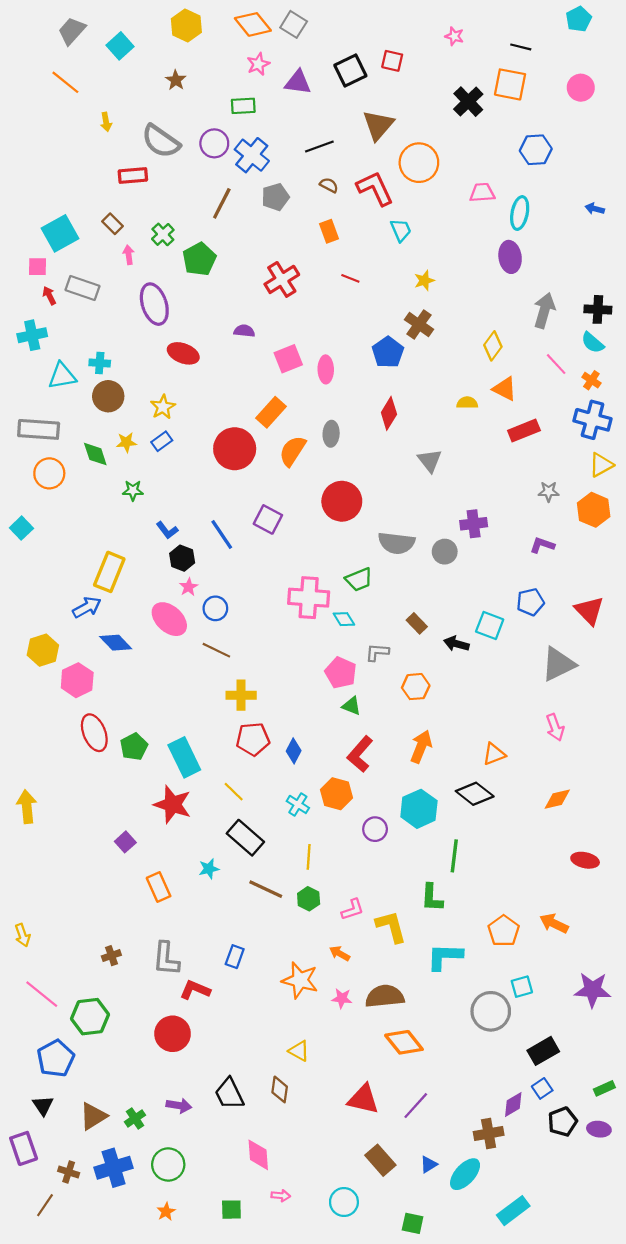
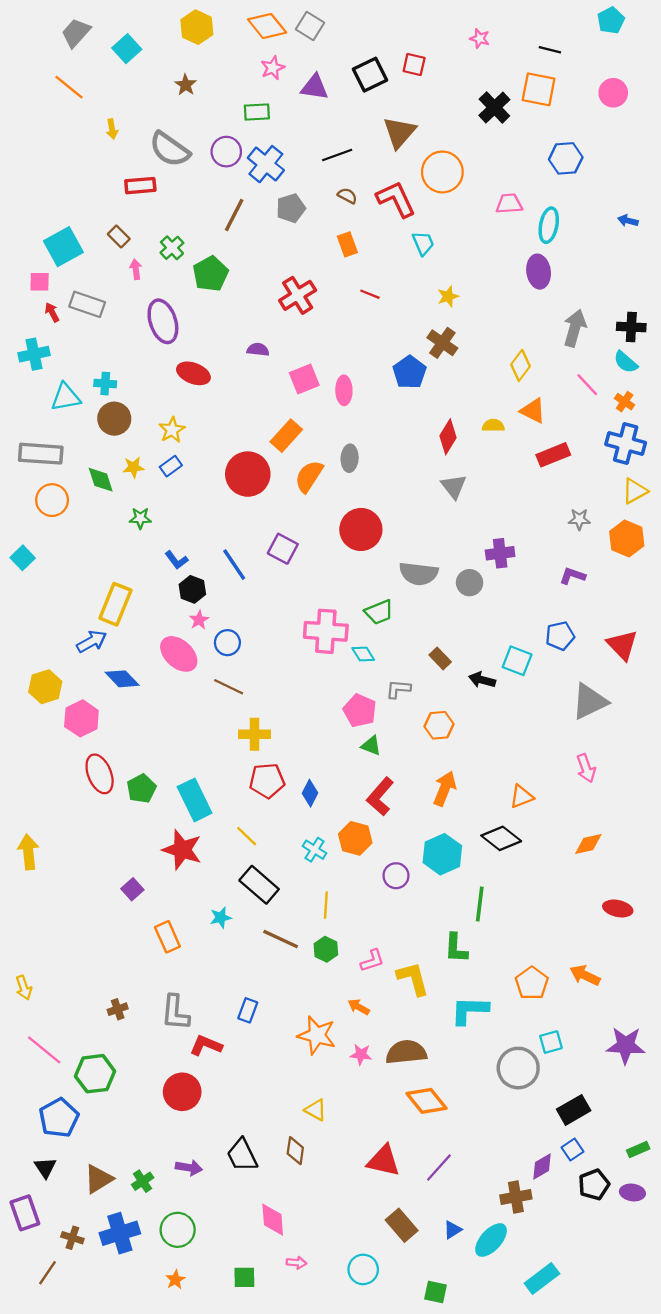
red diamond: (389, 413) -> (448, 437), moved

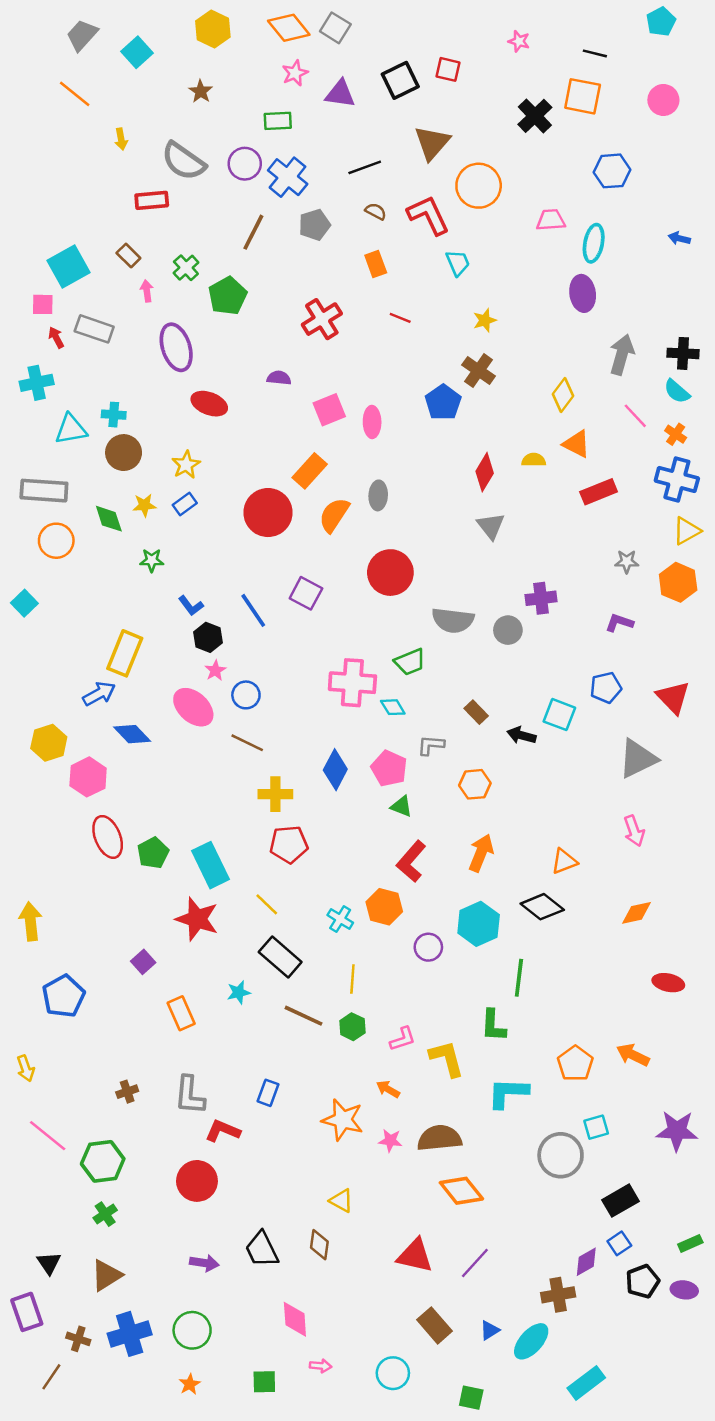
blue diamond: (310, 793) -> (335, 770), moved, size x1.4
blue pentagon: (59, 1118) -> (64, 996), moved
green cross: (143, 1181) -> (105, 1214), moved

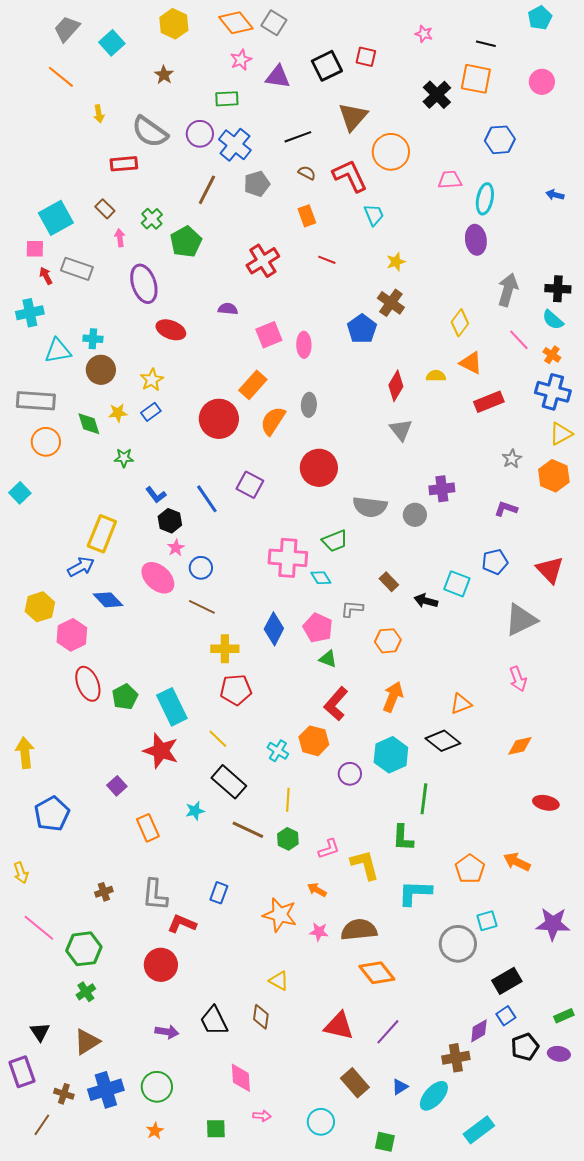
gray star: (627, 562) -> (512, 459), turned -30

